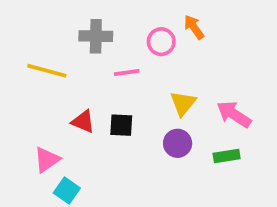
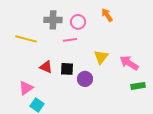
pink circle: (161, 42) -> (78, 22), moved
purple circle: (178, 143) -> (85, 79), moved
green rectangle: (227, 156) -> (138, 86), moved

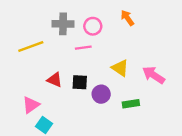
yellow line: (26, 39) -> (31, 46), turned -35
yellow triangle: (101, 57) -> (120, 68), turned -35
green rectangle: (138, 86) -> (131, 104), moved

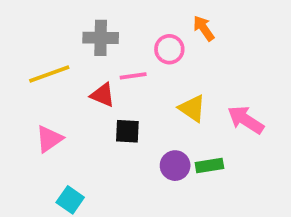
pink circle: (93, 26) -> (169, 49), moved
red triangle: (55, 80) -> (103, 95), moved
purple circle: (101, 94) -> (175, 166), moved
pink triangle: (31, 105) -> (49, 139), moved

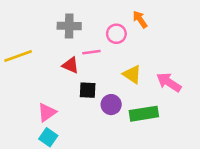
yellow line: (49, 74) -> (18, 56), moved
pink triangle: (49, 139) -> (47, 112), moved
purple circle: (175, 166) -> (111, 105), moved
green rectangle: (209, 166) -> (144, 114), size x1.5

